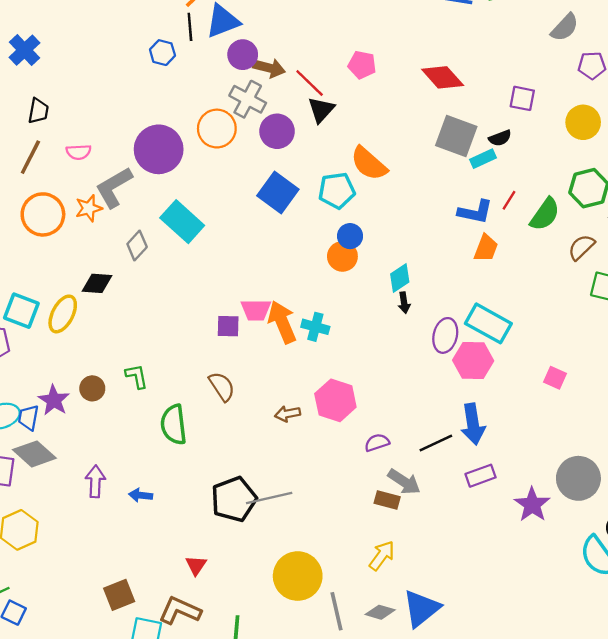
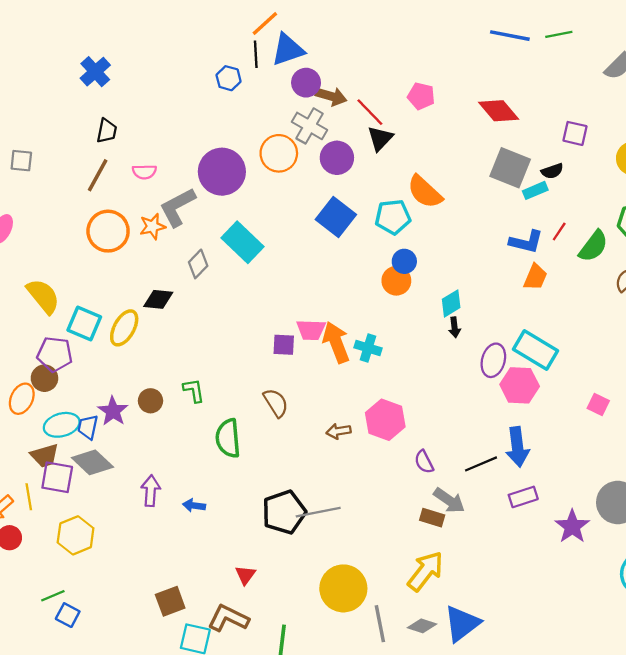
purple semicircle: (377, 443) -> (424, 462), turned -100
yellow arrow: (382, 556) -> (425, 571), size x1.4

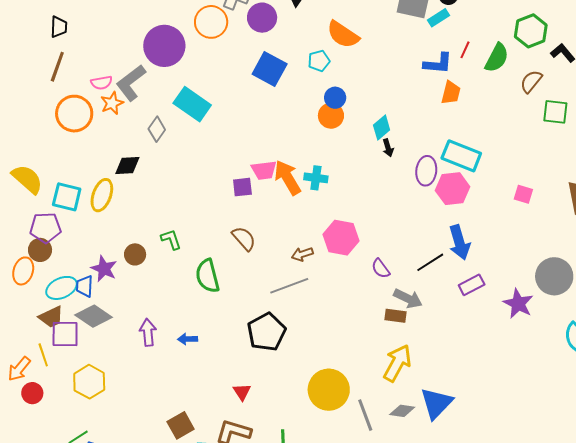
pink semicircle: (144, 172) -> (102, 83), moved
cyan pentagon: (393, 217) -> (319, 61), size x0.7
gray line: (318, 512) -> (289, 286), moved

